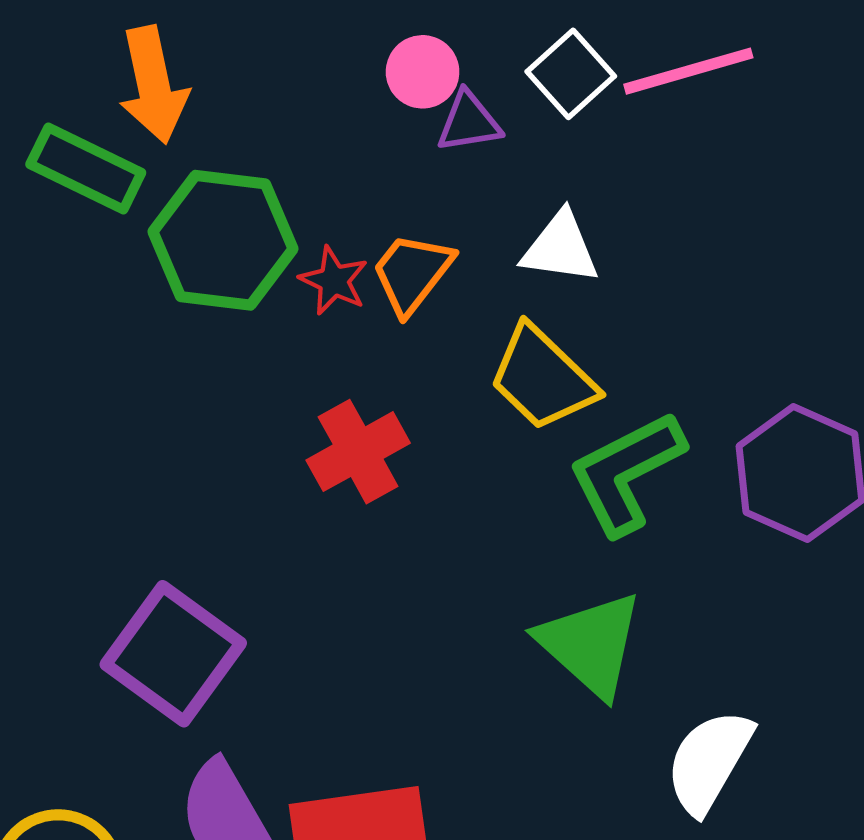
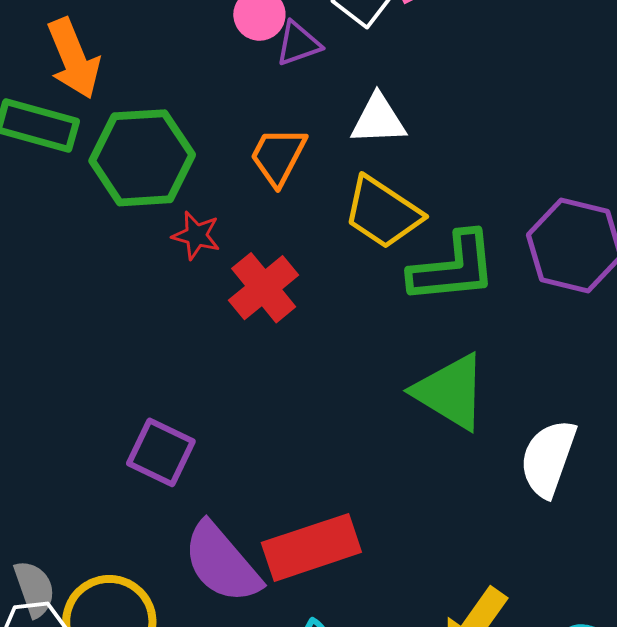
red star: (334, 281) -> (196, 235), moved
green L-shape: (626, 473) -> (453, 268), turned -148
purple square: (173, 654) -> (161, 452), size x0.7

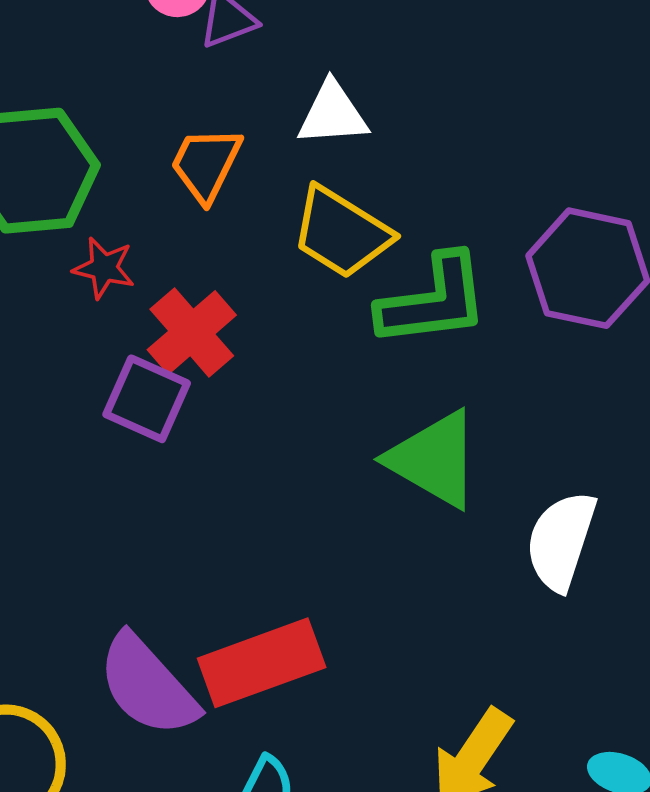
purple square: (161, 452) -> (147, 399), moved

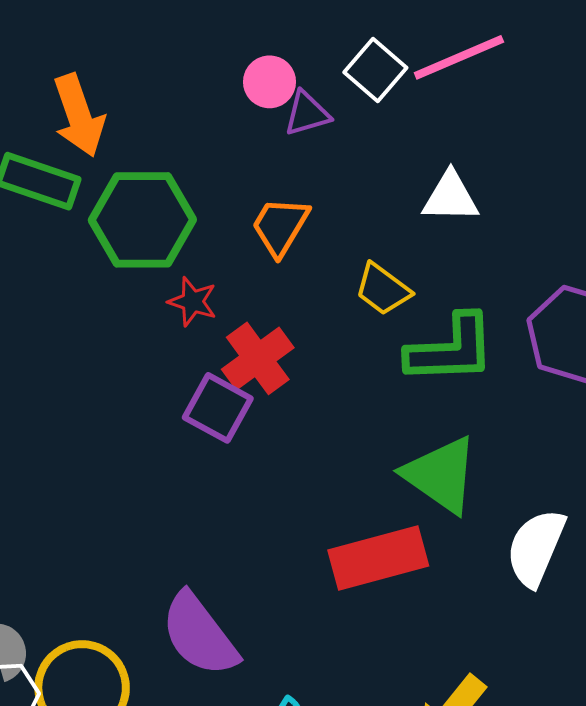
white triangle: (333, 114) -> (450, 197), moved
yellow trapezoid: (341, 232) -> (383, 289), size x0.7
red rectangle: (262, 663) -> (378, 558), moved

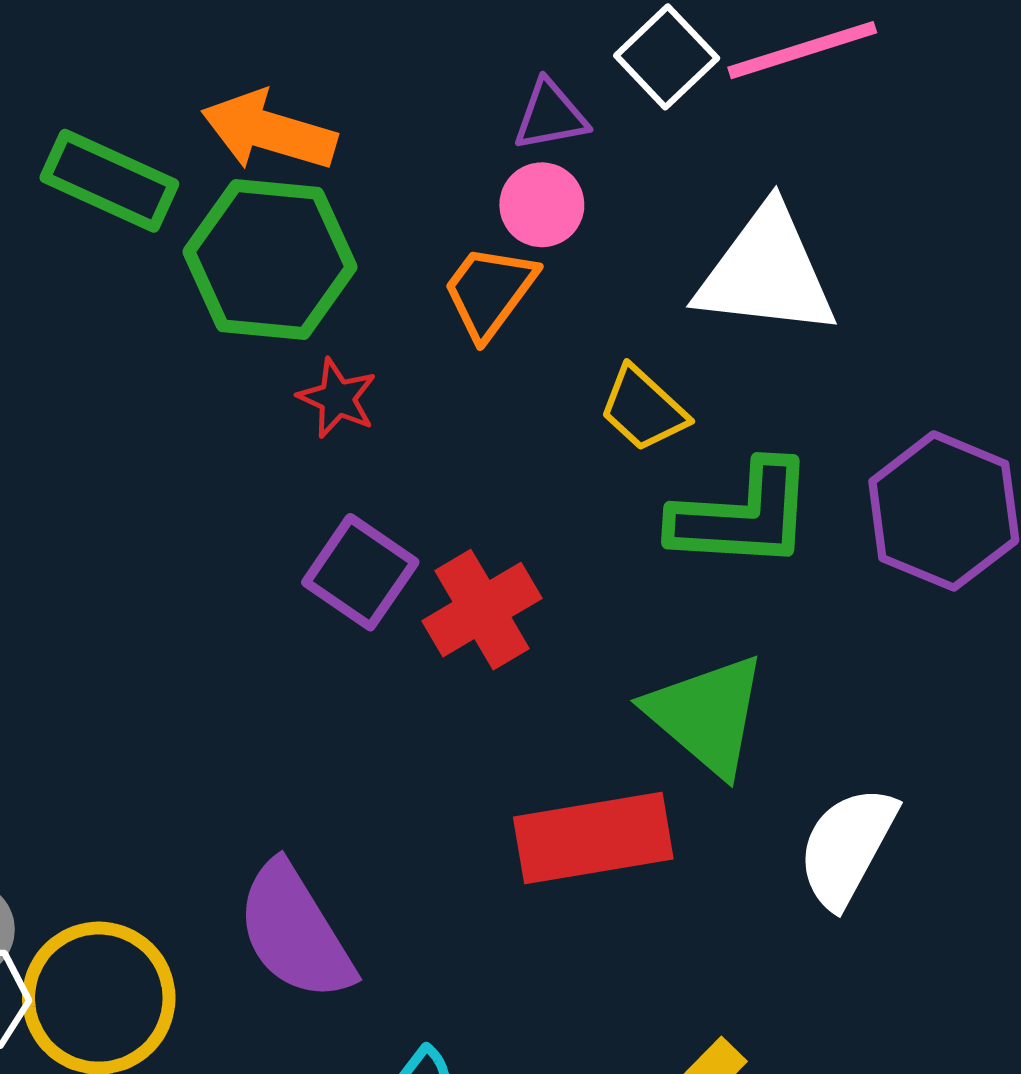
pink circle: (269, 82) -> (542, 205), moved
orange arrow: (79, 115) -> (269, 131), moved, turned 120
white triangle: (450, 197) -> (766, 272), size x1.6
red cross: (258, 358) -> (482, 610), moved

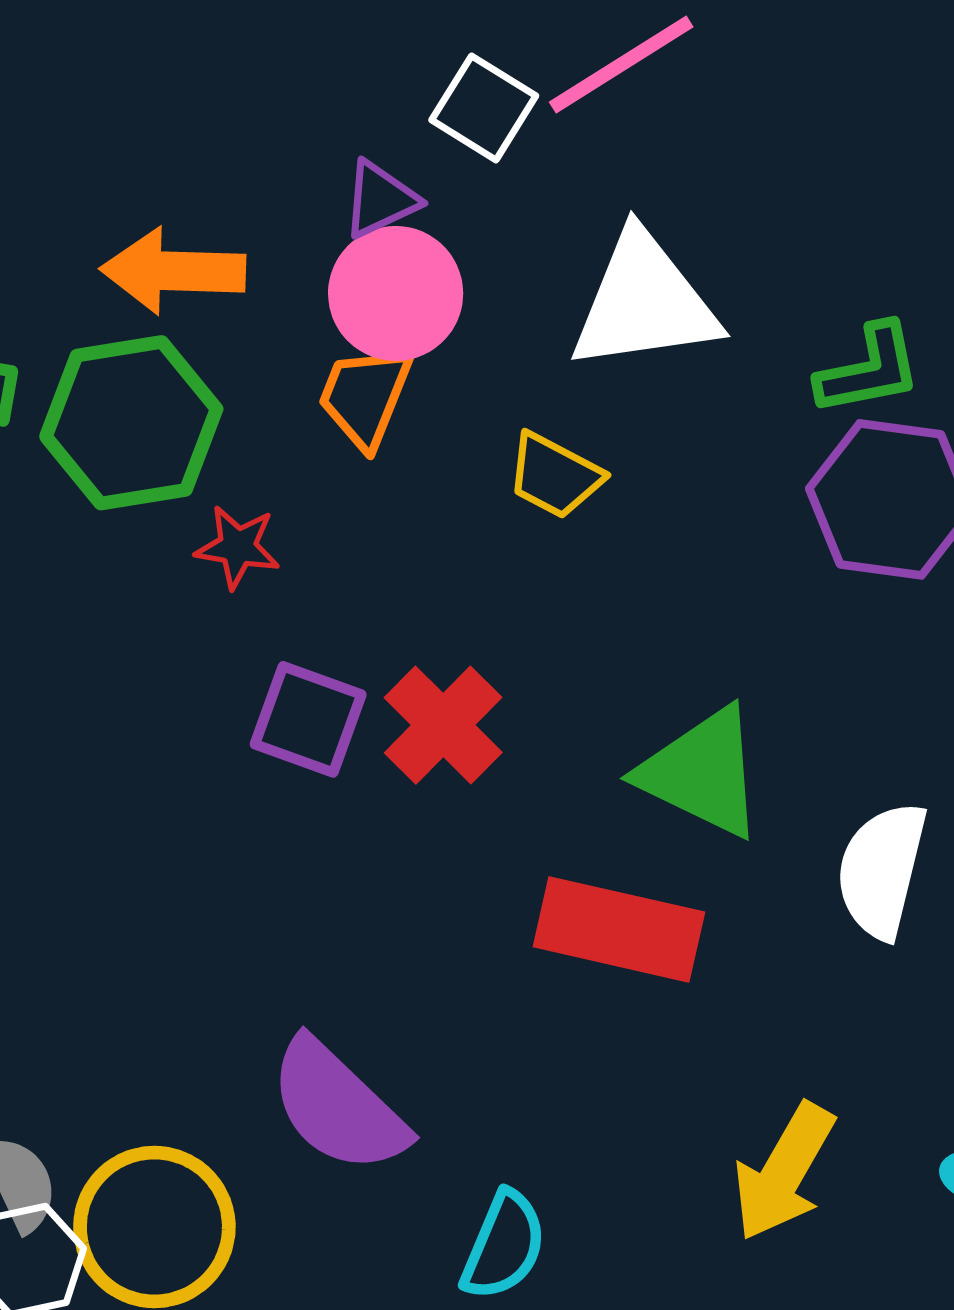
orange arrow: (269, 131) -> (173, 271), moved
pink circle: (542, 205) -> (396, 293), size x1.5
green L-shape: (743, 516) -> (869, 370), moved, size x0.7
red rectangle: (593, 838) -> (619, 929), turned 37

